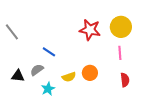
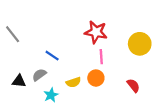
yellow circle: (121, 27) -> (140, 44), moved
pink line: (120, 53) -> (101, 57), moved
red semicircle: (125, 80) -> (133, 85), turned -32

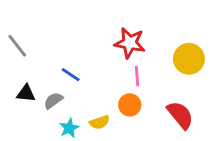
black triangle: (19, 81) -> (26, 93), moved
yellow semicircle: (73, 82) -> (99, 122), moved
red semicircle: (133, 85) -> (180, 115), size x1.5

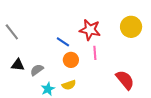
yellow circle: (189, 59) -> (131, 27), moved
blue line: (71, 75) -> (63, 42), moved
orange circle: (130, 105) -> (71, 60), moved

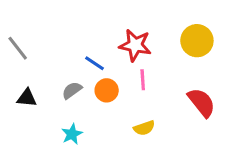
gray semicircle: (37, 70) -> (72, 90), moved
red semicircle: (125, 80) -> (201, 102), moved
yellow semicircle: (69, 85) -> (144, 128), moved

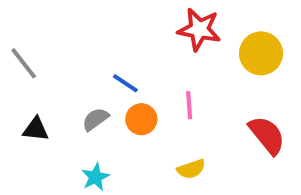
red star: (135, 45) -> (199, 29), moved

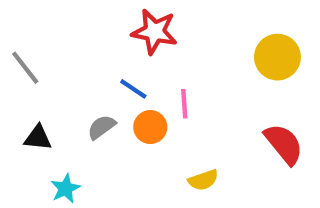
red star: (199, 29) -> (155, 32), moved
pink line: (189, 105) -> (184, 104), moved
cyan star: (95, 177) -> (65, 189), moved

